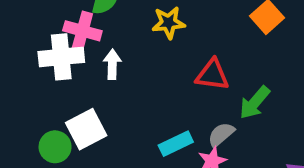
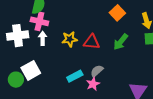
yellow star: (169, 23) -> (70, 39), moved
pink cross: (82, 31) -> (39, 21), moved
green arrow: (255, 103) -> (121, 42), moved

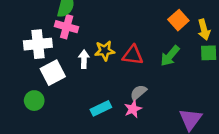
orange square: (117, 13) -> (178, 20), moved
white arrow: (43, 38) -> (84, 59), moved
white square: (31, 70) -> (53, 73), moved
cyan rectangle: (75, 76) -> (101, 108), moved

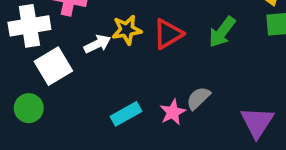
red triangle: (133, 55) -> (168, 34), turned -35
white arrow: (84, 59) -> (97, 44), turned 66
gray semicircle: (138, 92) -> (198, 98), moved

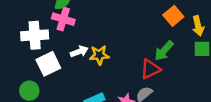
yellow star: (127, 30) -> (99, 55), moved
red triangle: (168, 34) -> (150, 69), moved

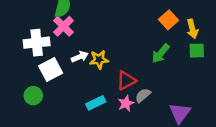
pink cross: (63, 19) -> (63, 26), turned 30
red triangle: (150, 69) -> (126, 81), moved

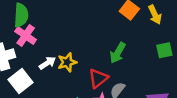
green square: (197, 51) -> (164, 50), moved
green arrow: (161, 53) -> (118, 53), moved

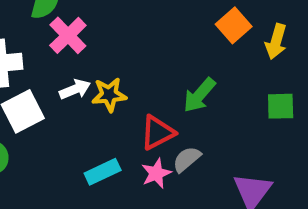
yellow arrow: (155, 15) -> (276, 42), turned 30
pink cross: (26, 36) -> (68, 35), moved

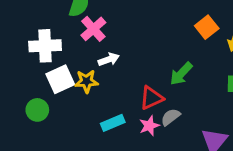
white arrow: (75, 89) -> (109, 59), moved
yellow star: (109, 95) -> (86, 81), moved

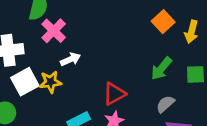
green arrow: (181, 74) -> (161, 68), moved
gray semicircle: (171, 117) -> (165, 104), moved

